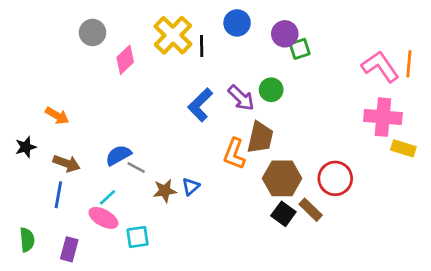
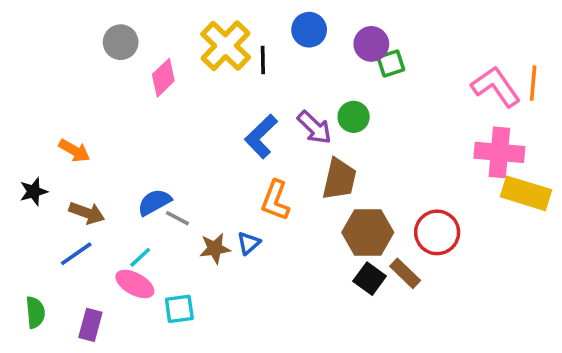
yellow rectangle: (403, 148) -> (526, 193), size x1.5
orange L-shape: (234, 154) -> (275, 200), moved
blue line: (58, 195) -> (76, 254), turned 45

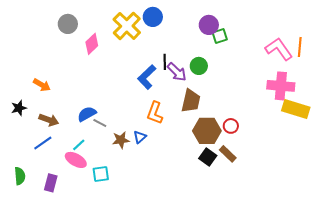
blue circle: (309, 30) -> (153, 17), moved
black line: (263, 60) -> (165, 62), moved
red circle: (437, 232) -> (231, 126), moved, size x0.6

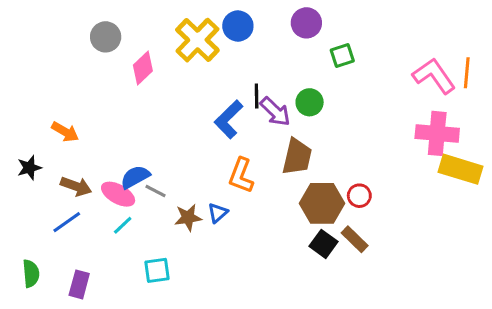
purple circle: (209, 25) -> (306, 23), moved
pink ellipse: (76, 160) -> (118, 194), moved

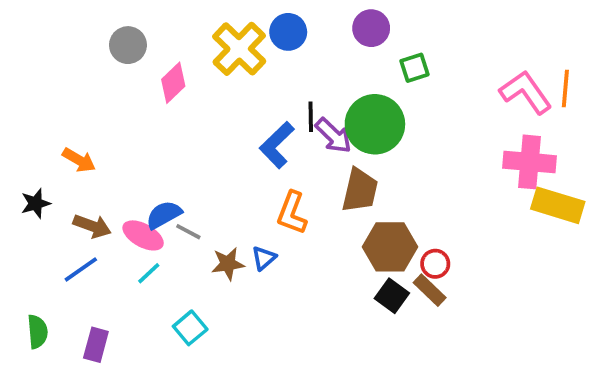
green circle: (310, 102) -> (375, 124), size x1.8
red circle: (359, 196) -> (435, 264), moved
cyan square: (157, 270) -> (190, 328), turned -32

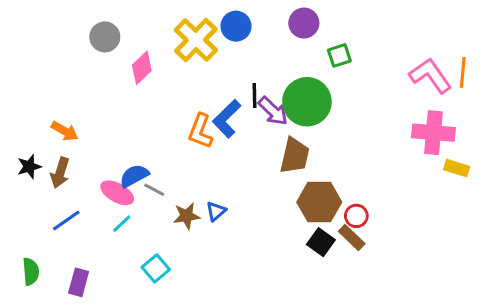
yellow rectangle: (558, 205) -> (457, 168), size x0.6
orange L-shape: (292, 213) -> (200, 131), moved
brown arrow: (92, 226) -> (60, 173), moved, turned 88

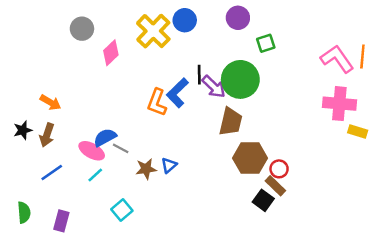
black square: (321, 242) -> (263, 200), moved

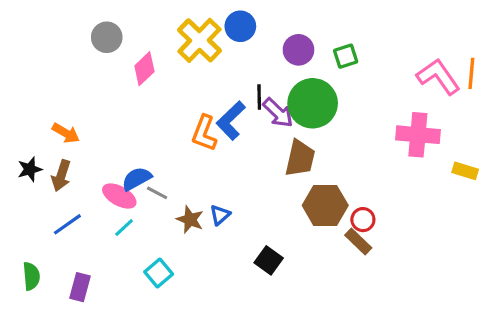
purple circle: (238, 18) -> (298, 50), moved
pink cross: (339, 104) -> (418, 135), moved
brown star: (146, 169) -> (190, 220), turned 30
black square: (263, 200) -> (269, 260), moved

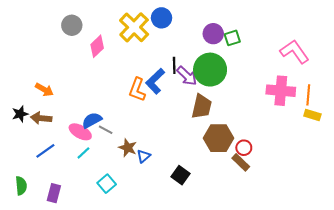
purple circle: (298, 50) -> (213, 34), moved
orange line: (471, 73) -> (308, 95), moved
brown arrow: (61, 176) -> (41, 118), turned 78
blue triangle: (220, 215) -> (144, 156), moved

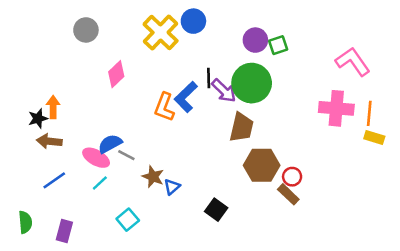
pink diamond: (97, 46) -> (116, 74), moved
orange arrow: (44, 90) -> (53, 107), turned -120
black star: (20, 114) -> (38, 118), moved

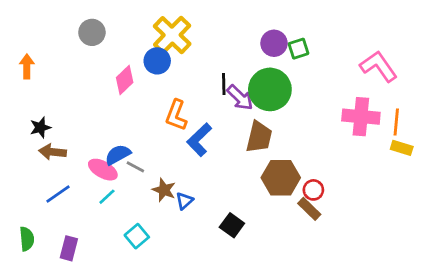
blue circle: (193, 21) -> (157, 61), moved
blue L-shape: (186, 97) -> (199, 140), moved
orange arrow: (53, 107) -> (27, 66), moved

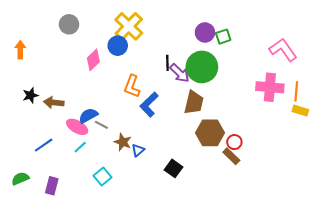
brown arrow: (53, 152) -> (54, 102), moved
green semicircle: (27, 239) -> (20, 179), turned -108

